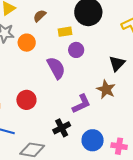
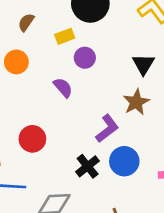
purple semicircle: (56, 68) -> (63, 88), size x0.7
brown star: (106, 89) -> (136, 102), turned 30
blue circle: (93, 140) -> (124, 161), moved

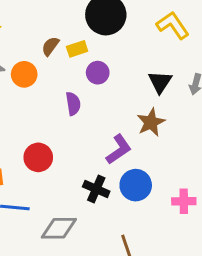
brown semicircle: (26, 22) -> (50, 46), moved
purple semicircle: (63, 88) -> (73, 104), turned 30
black cross: (88, 166) -> (96, 189), turned -30

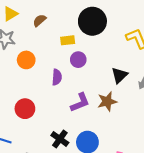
brown semicircle: (50, 46) -> (40, 20), moved
orange circle: (24, 74) -> (26, 60), moved
purple L-shape: (119, 149) -> (80, 103), moved

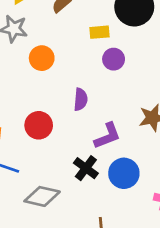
purple semicircle: (57, 77) -> (81, 99), moved
purple L-shape: (80, 103) -> (107, 136), moved

